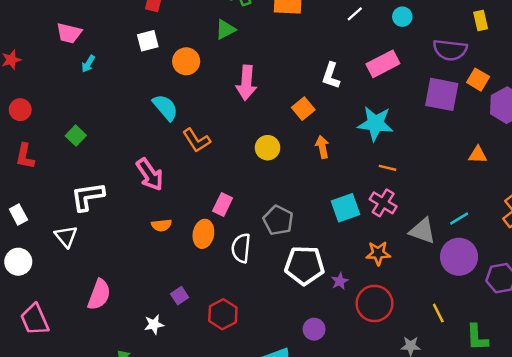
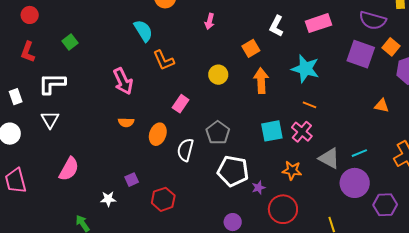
pink arrow: (246, 83) -> (210, 21), size x0.6
orange arrow: (322, 147) -> (261, 81), size x1.4
white L-shape: (88, 197) -> (52, 84), moved
pink rectangle: (223, 205) -> (181, 104), moved

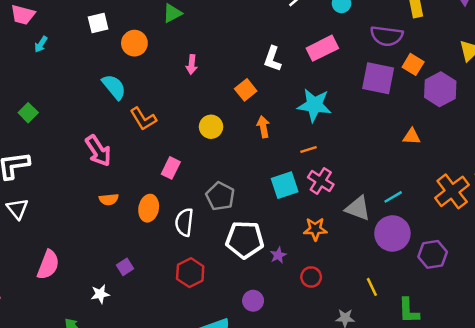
orange arrow: (261, 81) -> (263, 127), size x0.7
orange line: (310, 105) -> (309, 150), moved, turned -32
red hexagon: (163, 199) -> (190, 273), moved
red circle: (283, 209) -> (311, 277), size x0.6

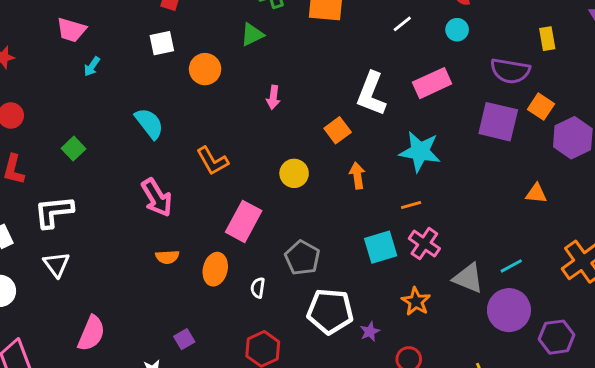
white L-shape: (272, 59) -> (371, 94), size x1.4
cyan semicircle: (114, 87) -> (149, 123), moved
pink rectangle: (171, 168) -> (244, 221), size x1.5
white semicircle: (184, 222) -> (258, 288), size x0.6
orange star: (315, 229) -> (416, 301), turned 30

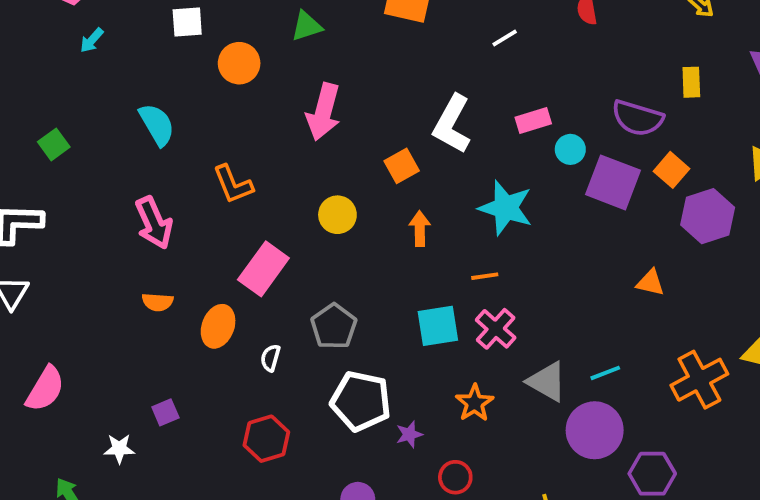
cyan circle: (457, 30) -> (570, 149), moved
pink rectangle: (432, 83) -> (533, 121), size x0.7
pink arrow: (273, 97) -> (323, 112), size x1.8

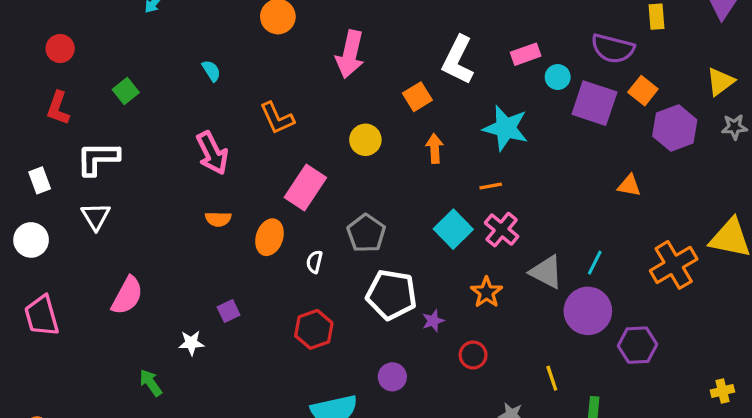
cyan semicircle: (157, 125) -> (211, 71), size x0.6
cyan square: (438, 326) -> (453, 229), turned -33
cyan line: (605, 373) -> (595, 263), turned -40

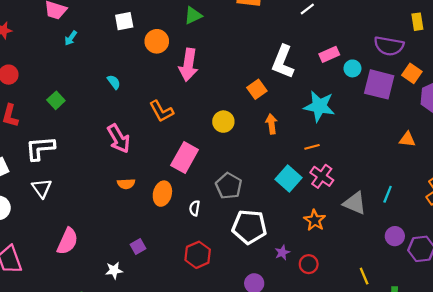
pink arrow: (350, 54) -> (188, 65), moved
purple circle: (588, 311) -> (395, 236), moved, size x0.6
purple star: (433, 321) -> (282, 253), moved

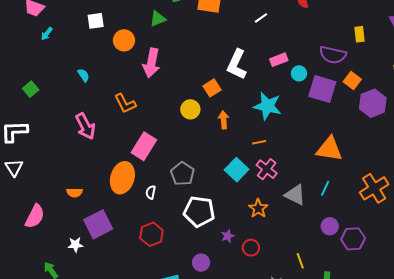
yellow circle: (223, 122) -> (190, 109), moved
orange triangle: (407, 139) -> (329, 149), moved, size x1.8
orange semicircle: (126, 184) -> (75, 193), moved
orange ellipse: (162, 194) -> (122, 178), size x1.4
purple square: (138, 246) -> (98, 224), size x2.0

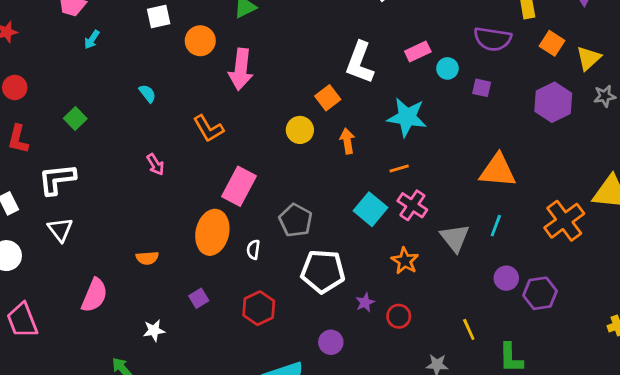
orange square: (352, 80) -> (552, 43), moved
purple square: (322, 89) -> (482, 88), size x0.5
pink arrow: (85, 126) -> (155, 164), size x0.6
gray triangle: (295, 195) -> (455, 238), turned 30
purple square: (98, 224) -> (199, 298), moved, size x0.5

